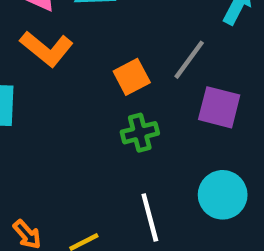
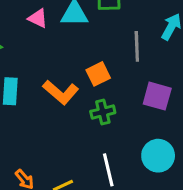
orange L-shape: (47, 49) -> (61, 92), moved
gray line: (189, 60) -> (137, 46), moved, turned -40

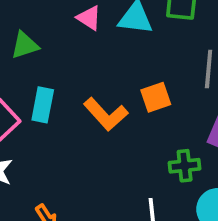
green cross: (103, 112) -> (185, 166), moved

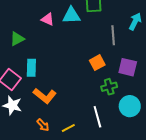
orange square: (156, 97) -> (97, 63), moved
orange L-shape: (106, 114) -> (45, 96), moved

